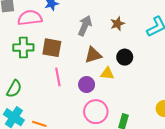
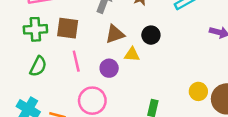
green semicircle: (14, 89) -> (38, 66), moved
pink circle: (96, 112) -> (92, 101), moved

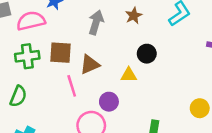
brown triangle: (115, 34) -> (90, 65), moved
green semicircle: (38, 66) -> (18, 96), moved
purple circle: (109, 68) -> (109, 102), moved

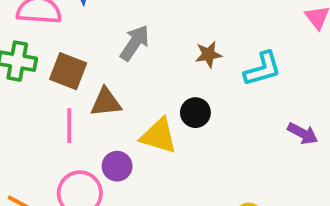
brown star: (134, 16) -> (209, 55), moved
yellow triangle: (129, 75) -> (159, 136), size x1.5

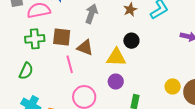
brown triangle: (106, 102) -> (85, 48), turned 42
purple circle: (117, 166) -> (116, 82), moved

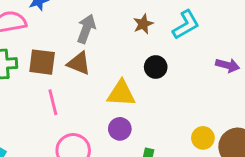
black circle: (131, 41) -> (156, 67), moved
brown triangle: (85, 48) -> (79, 63), moved

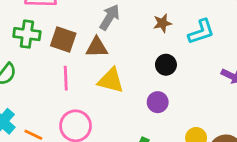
brown triangle: (79, 63) -> (97, 47), turned -35
yellow triangle: (121, 93) -> (111, 80), moved
purple circle: (120, 129) -> (158, 102), moved

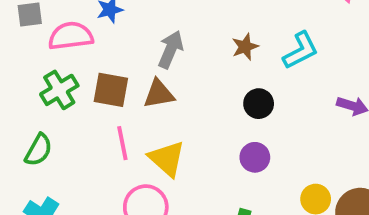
green cross: (27, 34) -> (59, 90), turned -30
yellow triangle: (111, 80) -> (167, 159), moved, turned 36

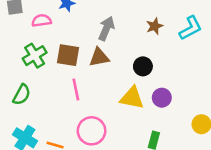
pink semicircle: (71, 36) -> (42, 21), size x0.7
black circle: (259, 104) -> (143, 66), moved
yellow triangle: (167, 159) -> (132, 98), moved, turned -30

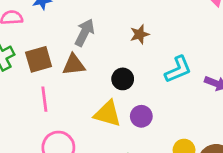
cyan L-shape: (191, 28) -> (178, 69), moved
brown square: (68, 55) -> (39, 59), turned -30

